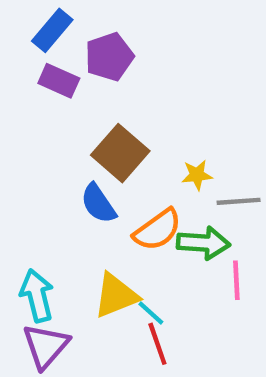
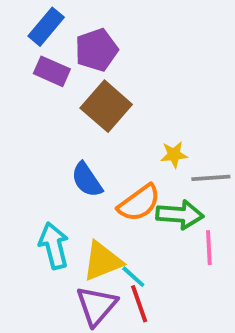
brown square: (120, 153) -> (106, 106), moved
cyan arrow: (37, 296) -> (54, 246), moved
purple triangle: (46, 346) -> (96, 306), moved

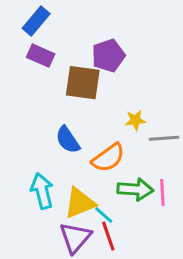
purple pentagon: (96, 50) -> (108, 56), moved
brown square: (106, 106) -> (83, 83), turned -33
green arrow: (180, 215) -> (135, 189), moved

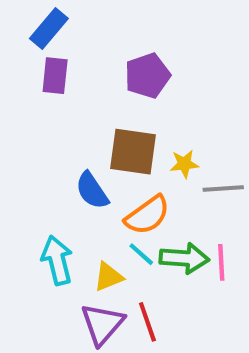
purple rectangle: (41, 56) -> (55, 76), turned 72
brown square: (83, 83) -> (133, 152), moved
yellow triangle: (80, 203) -> (108, 277), size x0.7
cyan line: (104, 215) -> (141, 254), moved

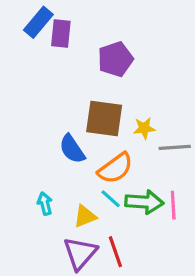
purple rectangle: (55, 76) -> (61, 33), moved
cyan arrow: (57, 260) -> (45, 204), size x0.6

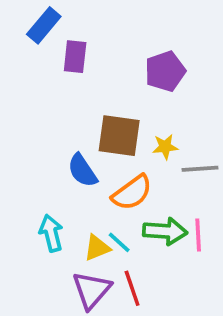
purple rectangle: (61, 33) -> (75, 57), moved
purple pentagon: (115, 59) -> (165, 71), moved
cyan line: (111, 199) -> (119, 242), moved
cyan arrow: (45, 204) -> (51, 233), size x1.4

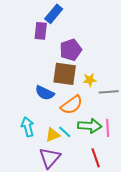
blue rectangle: (44, 25) -> (54, 14), moved
purple pentagon: (165, 71) -> (71, 50), moved
blue semicircle: (82, 171) -> (45, 93), turned -30
red line: (132, 288) -> (96, 158), moved

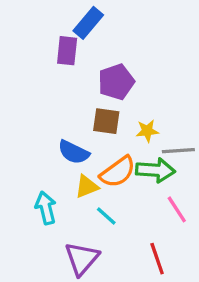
brown square: (65, 74) -> (106, 121), size x0.7
green arrow: (90, 126) -> (155, 170), moved
pink line: (108, 128) -> (177, 209), turned -30
yellow triangle: (53, 135) -> (87, 187), moved

